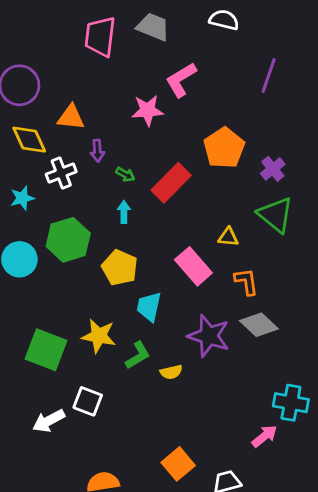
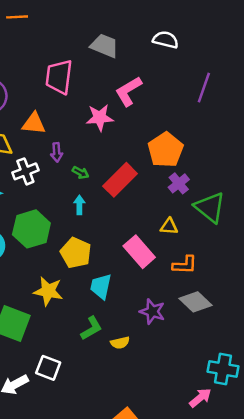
pink trapezoid: (100, 37) -> (59, 77), moved
purple cross: (273, 169) -> (179, 183), moved
orange L-shape: (246, 282) -> (185, 265), turned 100
yellow star: (99, 336) -> (48, 291), moved
purple star: (209, 336) -> (152, 312), size x0.7

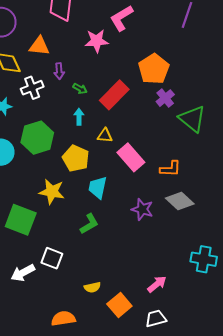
yellow triangle: (169, 227) -> (105, 135), moved
yellow semicircle: (120, 343) -> (92, 287), moved
pink arrow: (200, 398) -> (157, 284), moved

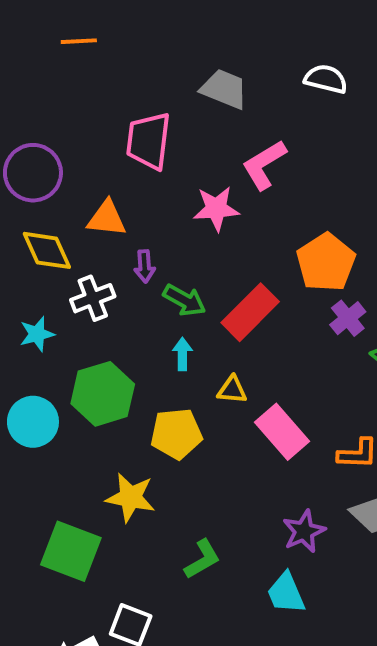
green arrow: (80, 89) -> (184, 300), size x1.5
yellow pentagon: (76, 158) -> (176, 434), turned -30
cyan trapezoid: (98, 187) -> (286, 593), moved, turned -35
purple star: (142, 209) -> (304, 531), turned 30

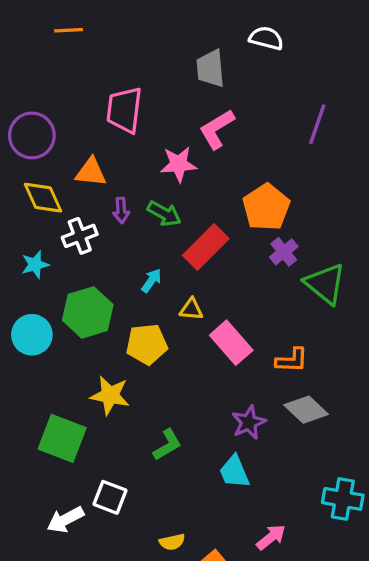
white semicircle: (326, 79) -> (266, 38), moved
gray trapezoid: (224, 89) -> (210, 69), moved, turned -117
green arrow: (184, 300) -> (164, 214), moved
cyan arrow: (182, 354) -> (151, 281), turned 35

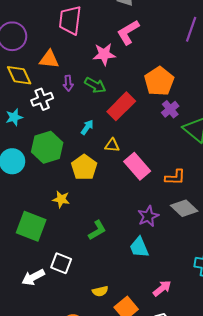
yellow pentagon: (147, 344) -> (84, 167), turned -30
yellow star: (110, 395) -> (61, 199), size x0.7

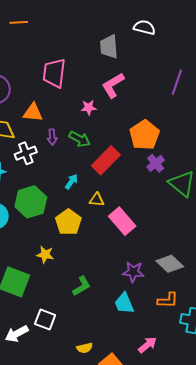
pink star: (104, 54) -> (89, 108), size x0.7
orange L-shape: (175, 177) -> (168, 300), moved
purple star: (148, 216) -> (133, 272), turned 30

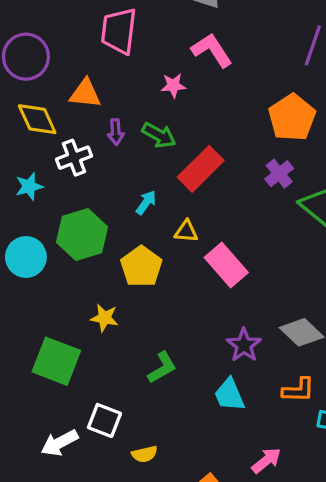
pink L-shape: (113, 85) -> (212, 50), turned 88
orange pentagon: (144, 135) -> (292, 118), moved
purple star: (133, 272) -> (244, 345), turned 30
yellow semicircle: (85, 348) -> (145, 454), moved

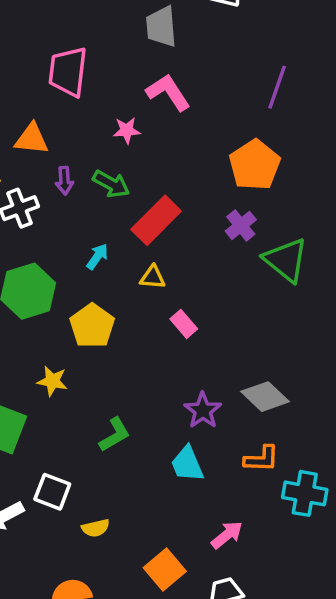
yellow triangle: (186, 231) -> (153, 277), moved
pink rectangle: (226, 265) -> (184, 324), size x0.6

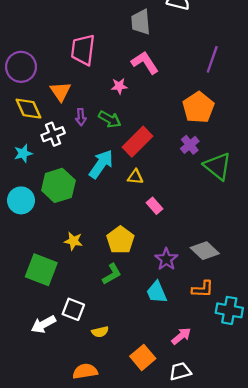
orange triangle: (32, 139) -> (61, 91), turned 50
cyan arrow: (97, 257) -> (101, 164), size x1.8
yellow pentagon: (92, 326) -> (120, 240), moved

